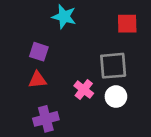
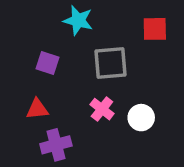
gray square: (113, 66) -> (111, 63), moved
red triangle: (37, 80) -> (37, 109), moved

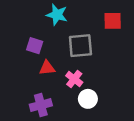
red triangle: (37, 109) -> (47, 68), moved
white circle: (141, 118) -> (88, 99), moved

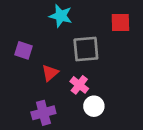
purple square: (35, 46) -> (24, 50), moved
red triangle: (47, 68) -> (50, 73), turned -35

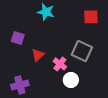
gray square: (86, 49) -> (82, 51), moved, turned 30
purple cross: (43, 113) -> (20, 85), moved

